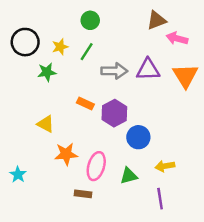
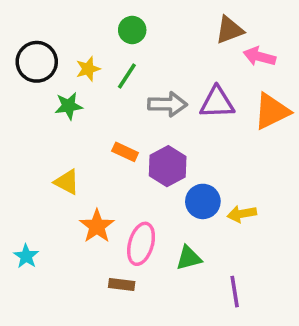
orange triangle: (185, 76) -> (272, 111), turned 36
orange star: (66, 154) -> (97, 226), turned -30
yellow arrow: (165, 166) -> (242, 214), moved

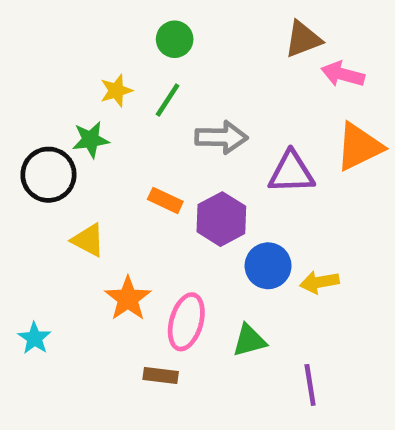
black circle: (37, 62) -> (48, 175), moved
purple triangle: (217, 102) -> (291, 172), moved

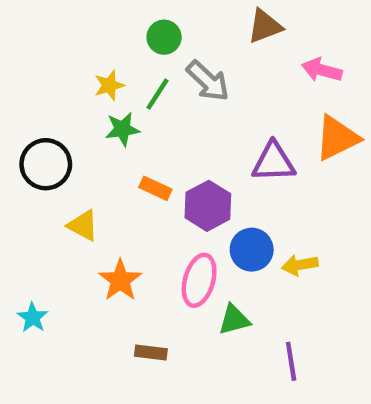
brown triangle: (303, 39) -> (265, 26), moved
gray arrow: (221, 137) -> (208, 81), moved, turned 42
green star: (91, 140) -> (122, 129), moved
pink ellipse: (186, 322) -> (199, 280), moved

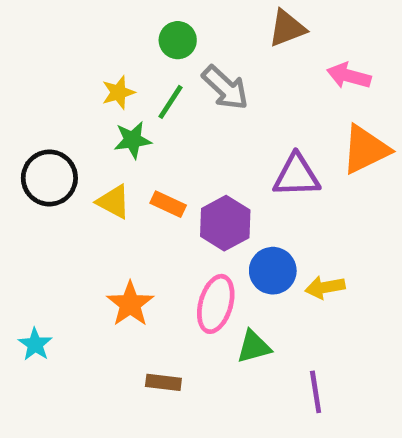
yellow triangle: (83, 226) -> (114, 202), moved

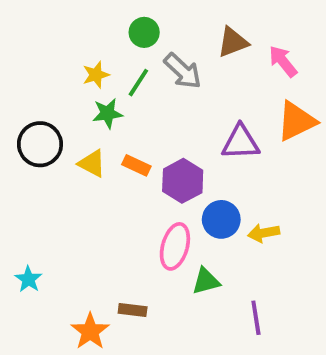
brown triangle: (287, 28) -> (233, 42), moved
pink arrow: (349, 76) -> (283, 61), turned 36
orange star: (130, 304) -> (90, 331), moved

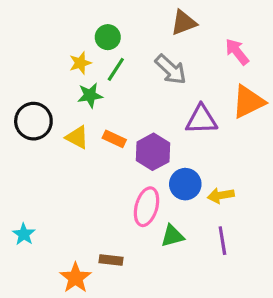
green circle: (144, 32) -> (108, 37), moved
brown triangle: (233, 42) -> (184, 23), moved
gray arrow: (183, 71) -> (171, 69), moved
purple line: (256, 318) -> (222, 241), moved

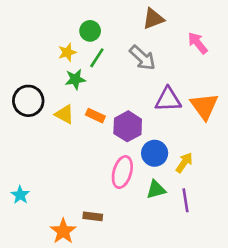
orange triangle: (248, 102) -> (204, 106), moved, turned -40
yellow arrow: (221, 195) -> (184, 163), turned 135
green triangle: (172, 236) -> (156, 190), moved

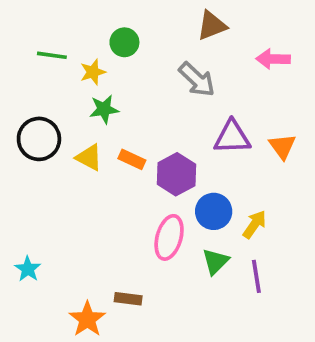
pink arrow: (198, 43) -> (273, 59), turned -50
green line: (97, 58) -> (52, 55), moved, turned 65
orange triangle: (204, 106) -> (282, 146), size x0.7
green triangle: (156, 190) -> (215, 262), turned -30

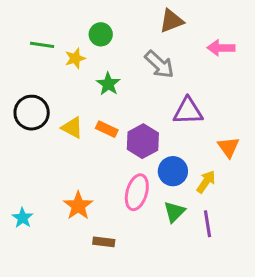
green star: (104, 109) -> (108, 84), moved, turned -30
orange triangle: (282, 146) -> (229, 147), moved
orange star: (87, 319) -> (78, 206), moved

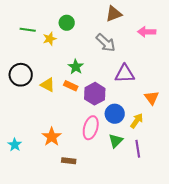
green star: (108, 84) -> (76, 67), moved

